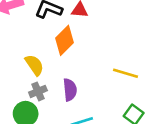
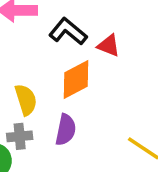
purple semicircle: (70, 90) -> (66, 130), moved

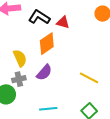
purple semicircle: (66, 130) -> (44, 72), turned 36

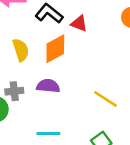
yellow semicircle: (20, 58) -> (21, 50), moved
purple semicircle: (44, 72) -> (48, 86), turned -132

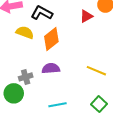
red triangle: (79, 23) -> (86, 16), moved, turned -40
yellow semicircle: (21, 50) -> (25, 32), moved, turned -42

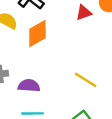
purple semicircle: (51, 68) -> (29, 86), moved

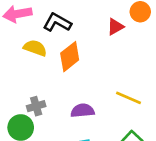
purple semicircle: (29, 86) -> (83, 111), moved

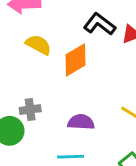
black L-shape: (57, 22) -> (100, 24), moved

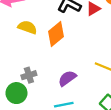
purple semicircle: (81, 122) -> (67, 78), turned -30

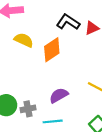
gray cross: (29, 75) -> (28, 109), moved

